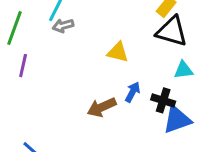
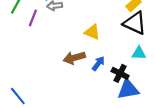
purple line: (23, 66) -> (33, 18), moved
brown arrow: (102, 107) -> (74, 58), moved

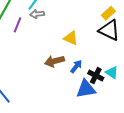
cyan triangle: (139, 53) -> (112, 72), moved, turned 32
blue triangle: (128, 89) -> (86, 89), moved

